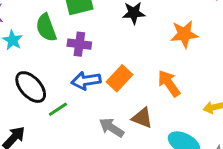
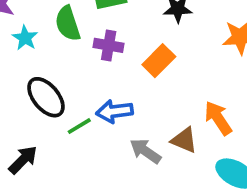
orange rectangle: (120, 78) -> (159, 61), moved
blue arrow: (86, 81) -> (115, 111), moved
orange arrow: (169, 83) -> (218, 118), moved

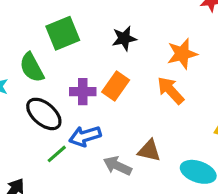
purple cross: (109, 45) -> (83, 92), moved
black ellipse: (46, 97) -> (44, 114), moved
orange arrow: (218, 118) -> (171, 90), moved

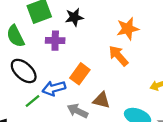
black star: (124, 38) -> (74, 17), moved
orange rectangle: (116, 86) -> (80, 74), moved
purple cross: (83, 92) -> (55, 41), moved

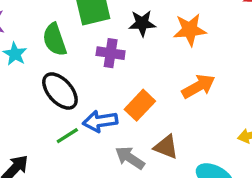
orange star: (128, 29) -> (190, 30), moved
orange arrow: (118, 56) -> (198, 86), turned 95

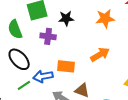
orange star: (190, 30) -> (105, 18), moved
orange rectangle: (140, 105) -> (66, 66), turned 54

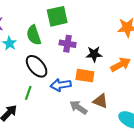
black star: (66, 18) -> (94, 54), moved
green line: (24, 85) -> (28, 93), moved, turned -40

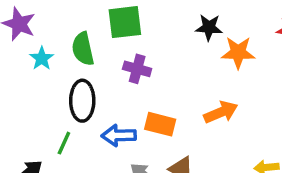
black star: (94, 54) -> (209, 27), moved
black ellipse: (37, 66) -> (82, 101), turned 35

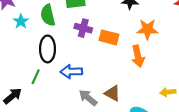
orange star: (238, 52) -> (147, 29), moved
orange arrow: (221, 112) -> (138, 56), turned 100
orange rectangle: (160, 124) -> (109, 37), moved

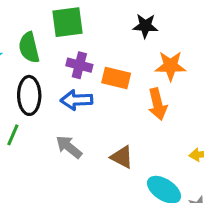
blue arrow: (71, 72) -> (77, 100), moved
gray arrow: (88, 98) -> (69, 147), moved

